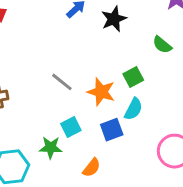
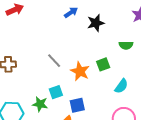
green semicircle: (162, 45) -> (126, 45), turned -48
cyan semicircle: (133, 109) -> (121, 86), moved
blue square: (112, 130) -> (77, 105), moved

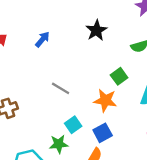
blue arrow: (71, 12) -> (42, 39), moved
orange star: (80, 71) -> (105, 100), moved

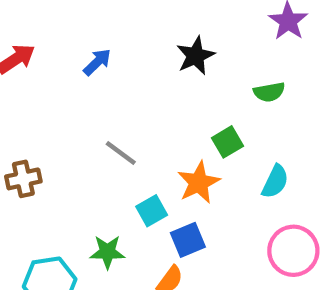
orange star: (105, 100) -> (199, 183), turned 30
cyan square: (73, 125) -> (152, 211), moved

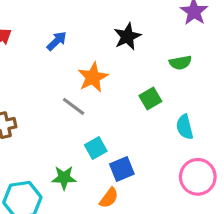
cyan semicircle: (275, 182) -> (185, 127), turned 140
orange star: (199, 183) -> (93, 77), moved

